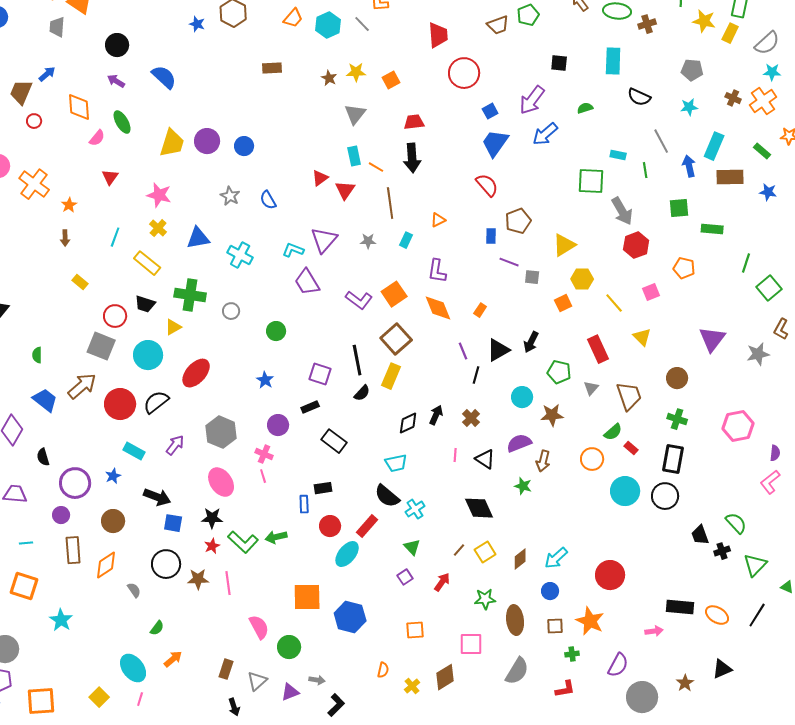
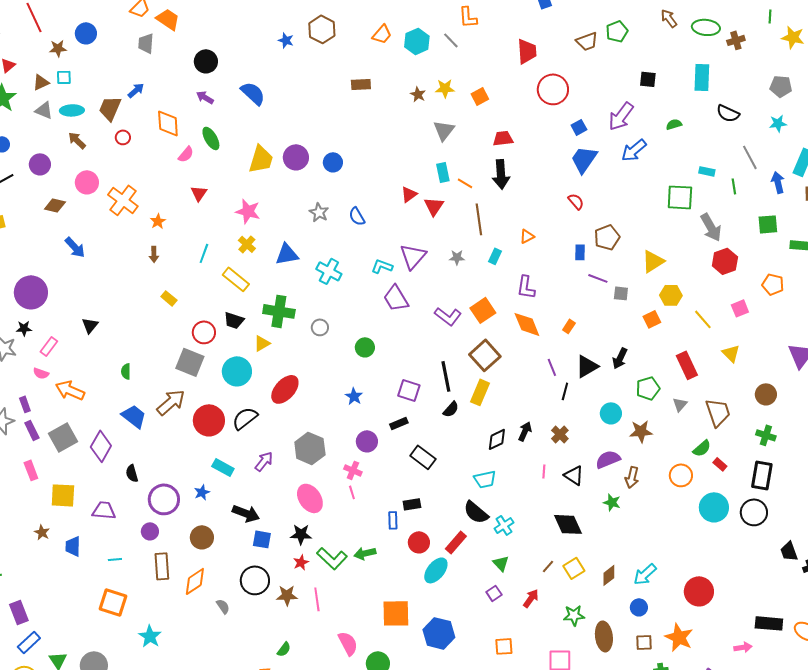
red semicircle: (487, 185) -> (576, 201), size x0.7
green pentagon: (559, 372) -> (648, 388), turned -30
green semicircle: (157, 628) -> (284, 649), moved

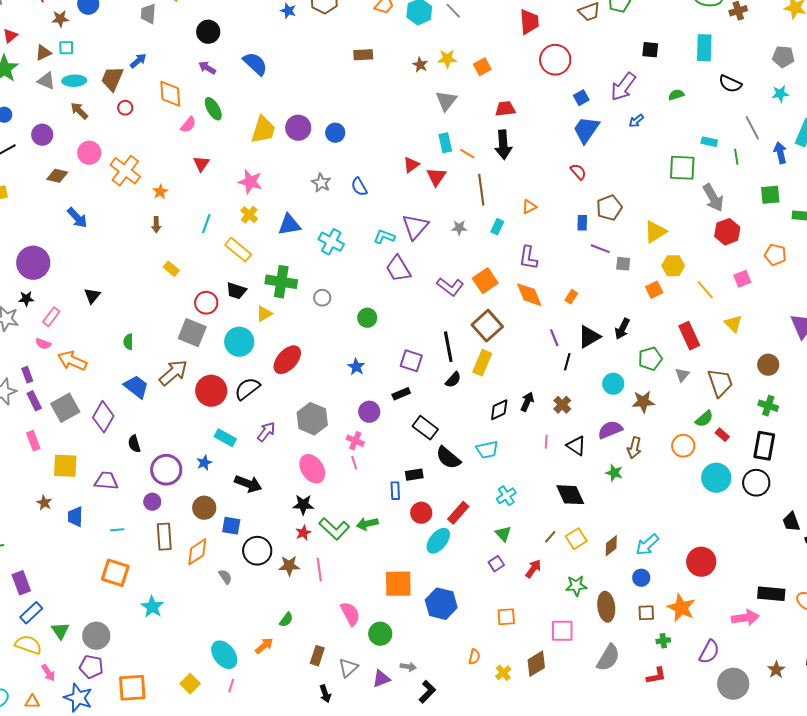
blue arrow: (634, 150) -> (636, 121), size x0.6
black semicircle: (476, 512) -> (448, 458), moved
blue square: (262, 539) -> (231, 526), moved
pink arrow: (743, 647) -> (745, 618), size x1.5

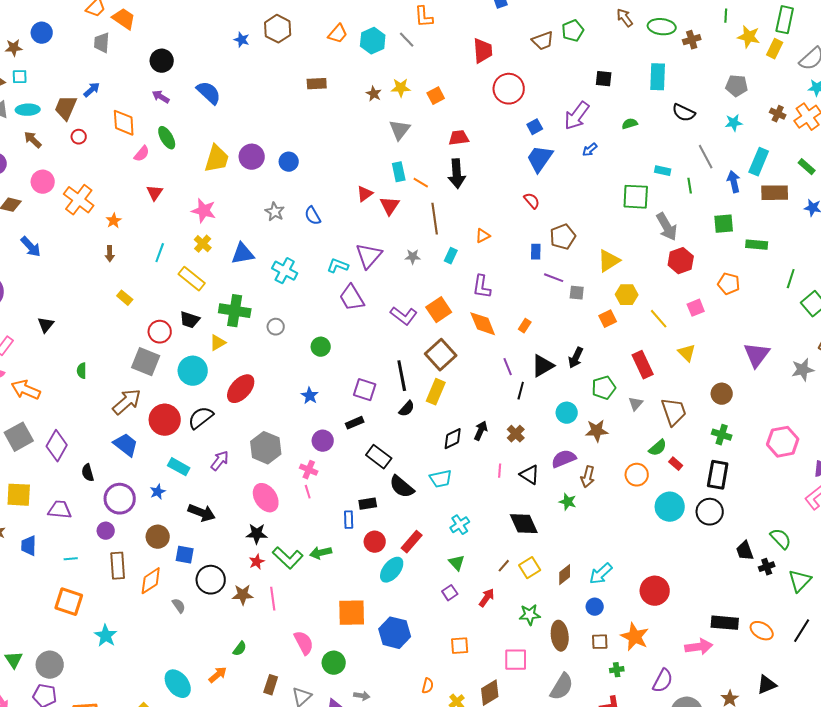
blue trapezoid: (136, 387) -> (126, 445), moved

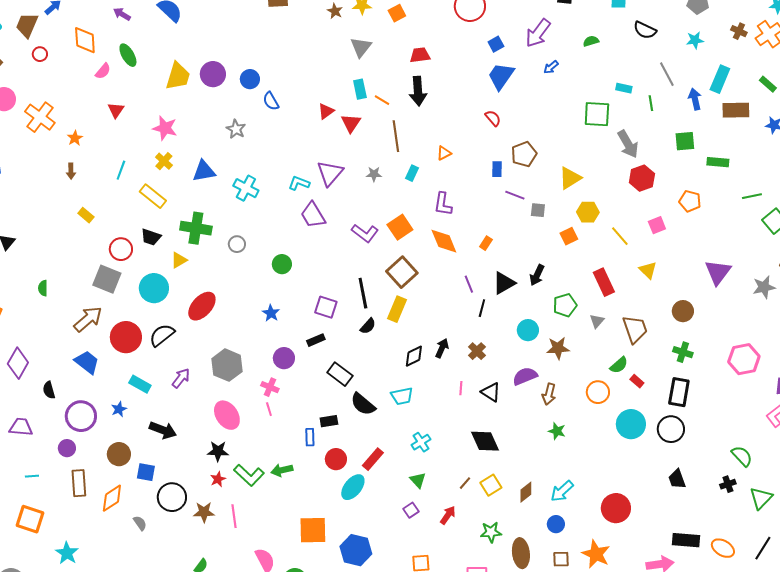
blue semicircle: (313, 216) -> (271, 101), moved
green line: (791, 279) -> (752, 196), turned 60
green star: (568, 502) -> (557, 431), moved
black trapezoid: (745, 551) -> (677, 479), moved

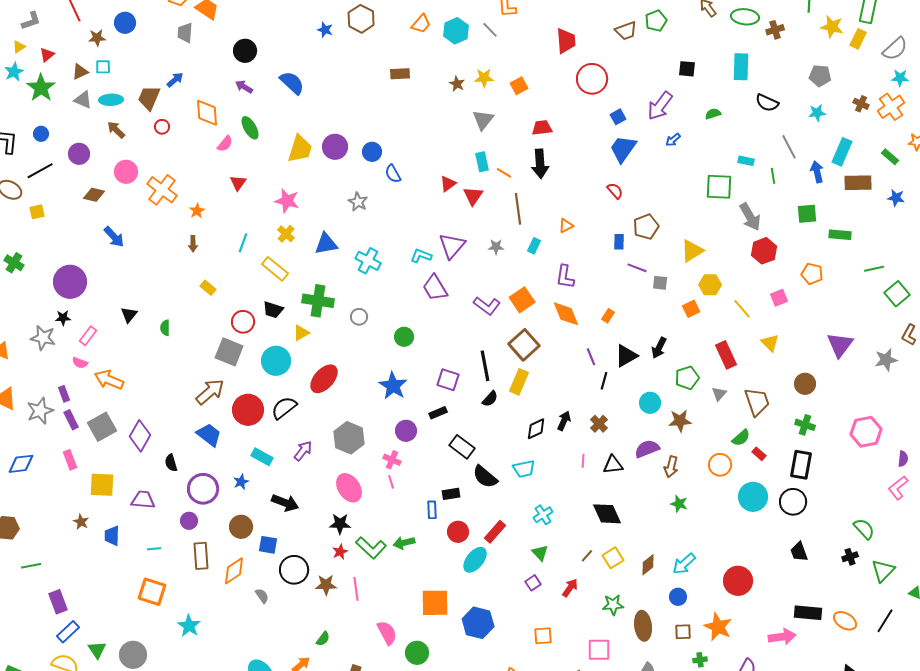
green semicircle: (43, 288) -> (165, 328), moved
blue star: (271, 313) -> (393, 386), size x1.6
black triangle: (491, 392) -> (613, 465), turned -40

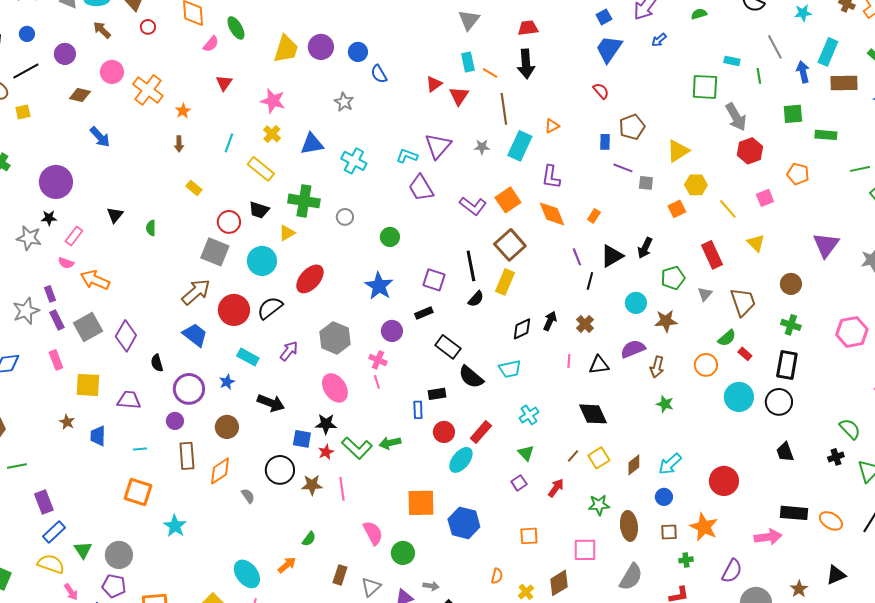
cyan rectangle: (534, 246) -> (520, 146), size x1.8
blue square: (268, 545) -> (302, 439), moved

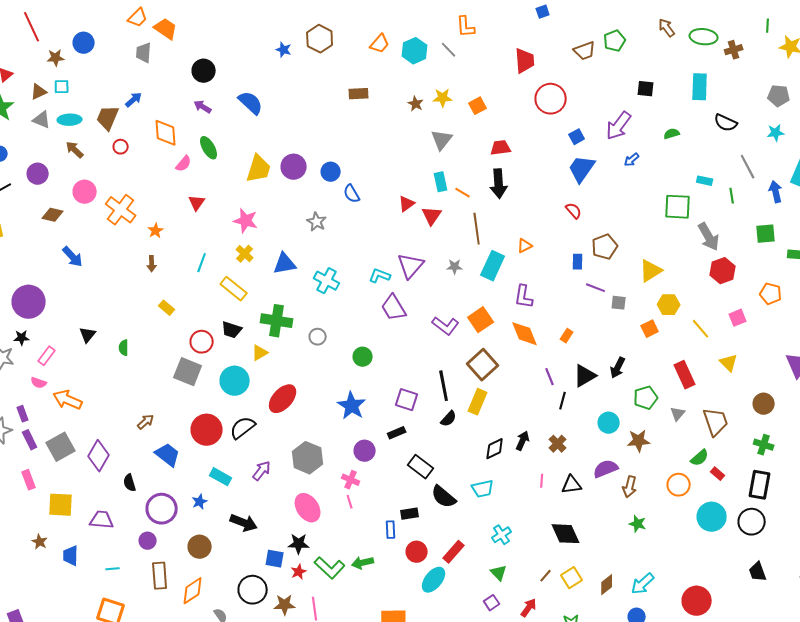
brown arrow: (196, 292) -> (146, 422), moved, size x0.6

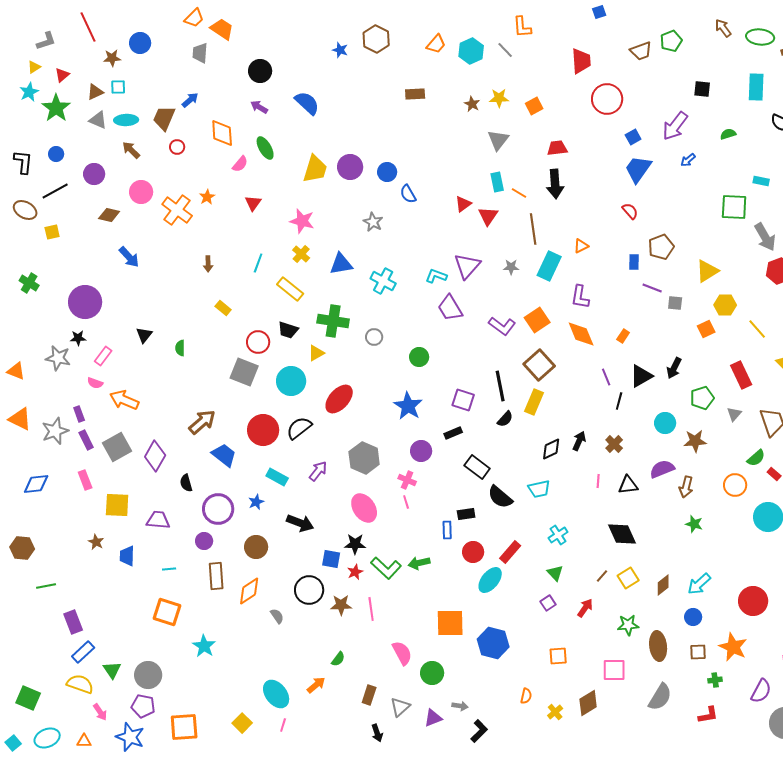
orange star: (156, 231) -> (207, 197), moved
brown arrow: (146, 422) -> (202, 422), size x1.6

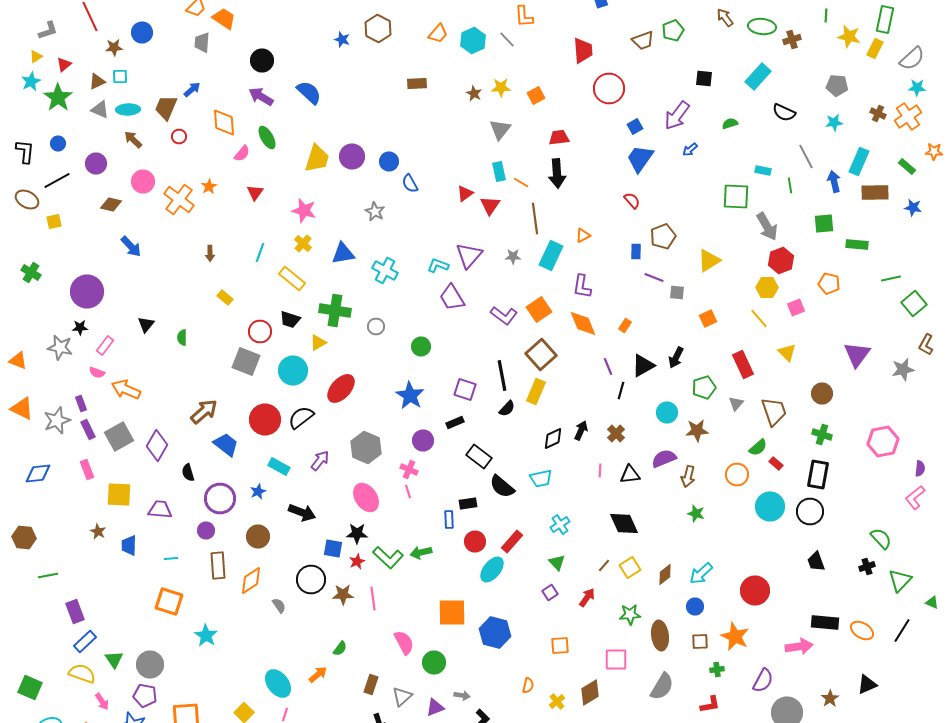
cyan rectangle: (756, 87) -> (758, 76), turned 40
purple arrow: (259, 107) -> (261, 96), size x1.4
yellow hexagon: (725, 305) -> (767, 288), moved

